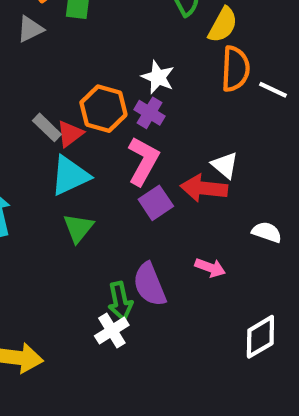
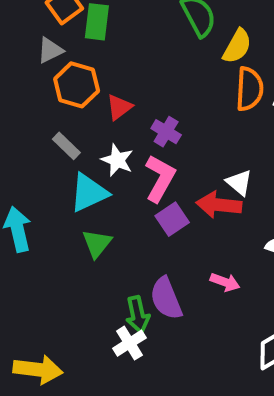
white star: (158, 77) -> (117, 160), moved
orange hexagon: (103, 109) -> (77, 85), moved
red triangle: (70, 134) -> (119, 107), moved

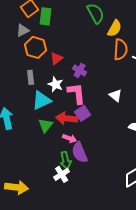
gray rectangle: (66, 146) -> (31, 77), turned 40
pink L-shape: (160, 178) -> (77, 93), turned -35
red arrow: (219, 205) -> (67, 118), moved
pink arrow: (225, 282) -> (70, 138), moved

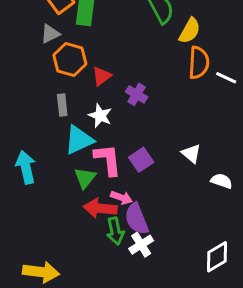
pink L-shape: (77, 93) -> (108, 160), moved
white triangle: (116, 95) -> (191, 154), moved
red arrow: (67, 118) -> (100, 208), moved
white cross: (62, 174) -> (141, 245), moved

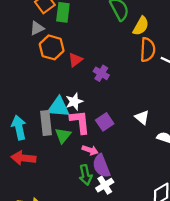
gray rectangle: (62, 105) -> (46, 123), moved, size x1.5
white star: (100, 116) -> (74, 102), moved, turned 30
cyan triangle: (79, 140) -> (58, 107), turned 30
red arrow: (100, 208) -> (23, 158), moved

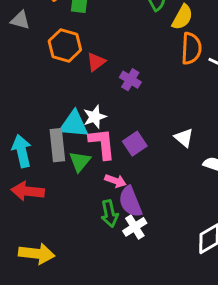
gray triangle: (37, 28) -> (20, 20), moved, turned 42

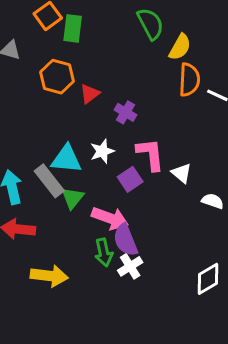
white star: (95, 117) -> (102, 151), moved
pink L-shape: (102, 144) -> (150, 154), moved
gray rectangle: (57, 145) -> (49, 181), turned -32
pink arrow: (115, 181) -> (110, 218), size x1.6
yellow arrow: (37, 254) -> (49, 276), moved

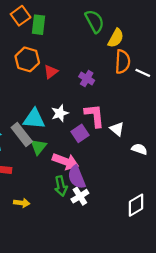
purple cross: (125, 112) -> (87, 78), moved
yellow arrow: (49, 276) -> (22, 203), size x0.6

